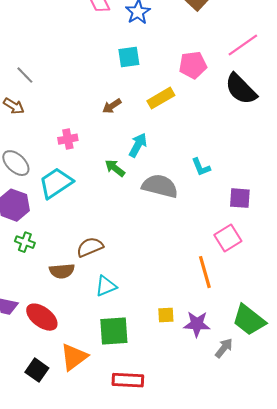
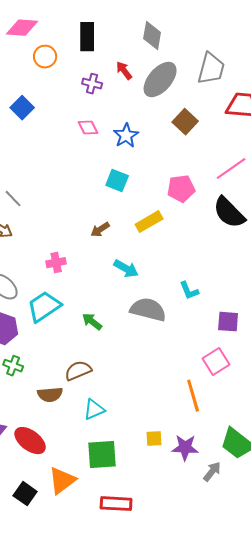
cyan square: (129, 57) -> (117, 181), turned 30
cyan arrow: (138, 145) -> (126, 269), turned 90
green arrow: (115, 168) -> (92, 322), moved

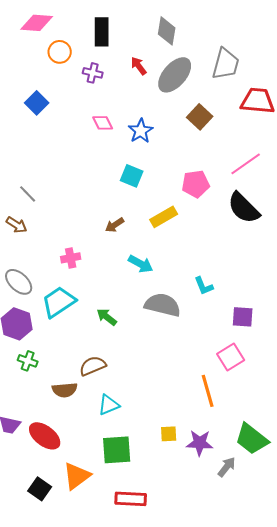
purple cross: (92, 84) -> (93, 73), moved

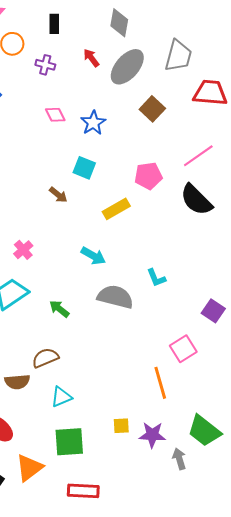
black rectangle: (102, 32) -> (54, 24), size x0.7
brown arrow: (115, 225) -> (58, 195), moved, turned -108
pink cross: (71, 258) -> (23, 250), turned -30
purple square: (243, 317) -> (213, 311), moved, turned 30
gray arrow: (227, 467) -> (179, 459), turned -55

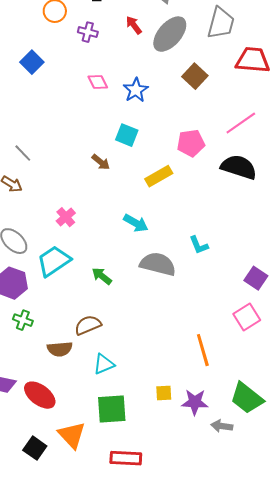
black semicircle: (196, 200) -> (239, 167), turned 153
pink square: (183, 349) -> (247, 317), moved
gray arrow: (179, 459) -> (222, 426), turned -65
orange triangle: (29, 468) -> (72, 435), turned -36

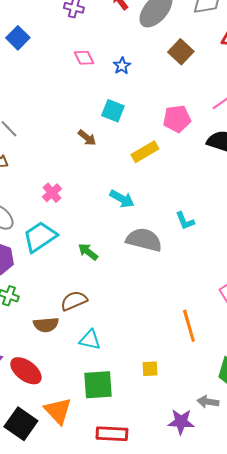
blue star: (136, 90) -> (122, 66), size x0.7
cyan triangle: (104, 364) -> (90, 340), turned 35
purple star: (195, 402) -> (181, 422), moved
black square: (35, 448) -> (21, 424), size x1.4

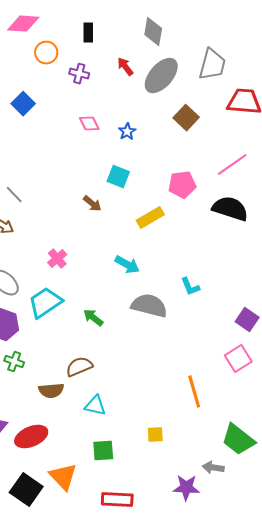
red ellipse: (26, 371) -> (31, 437), turned -60
green square: (98, 385) -> (103, 451), size x0.7

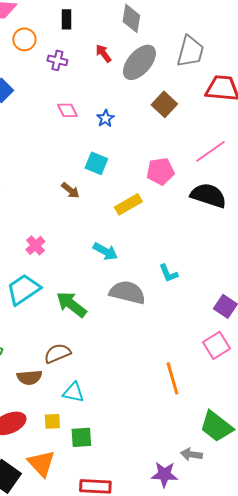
green arrow: (93, 318) -> (71, 304), size x1.5
yellow square: (155, 435) -> (52, 421), moved

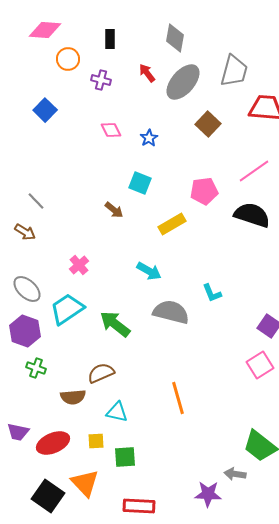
orange line: (172, 378) -> (178, 398), moved

